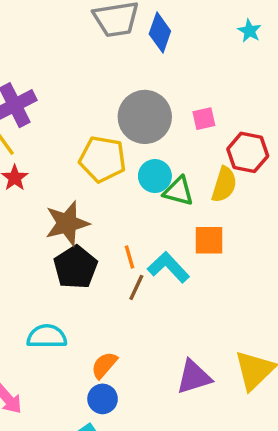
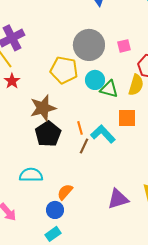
blue circle: (103, 399) -> (55, 210), moved

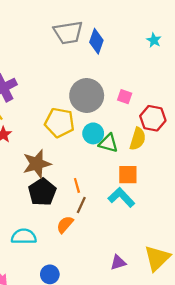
pink square: (124, 46) -> (125, 97), turned 32
cyan L-shape: (103, 134) -> (121, 197), moved
orange semicircle: (65, 192) -> (65, 225), moved
purple triangle: (118, 199) -> (118, 262), size x0.7

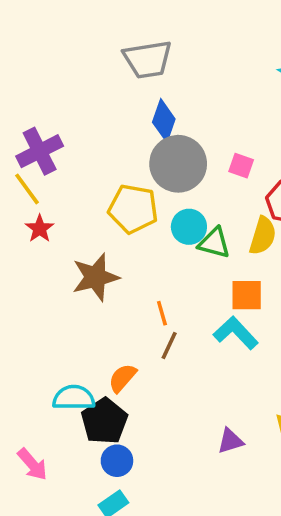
blue diamond: (96, 41) -> (164, 121), moved
black pentagon: (42, 192) -> (104, 421), moved
orange semicircle: (65, 225) -> (122, 378), moved

